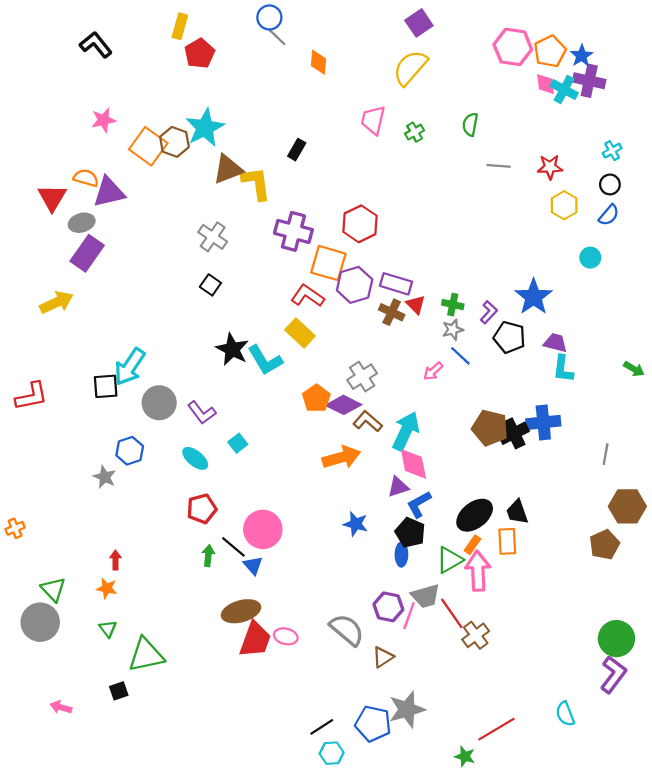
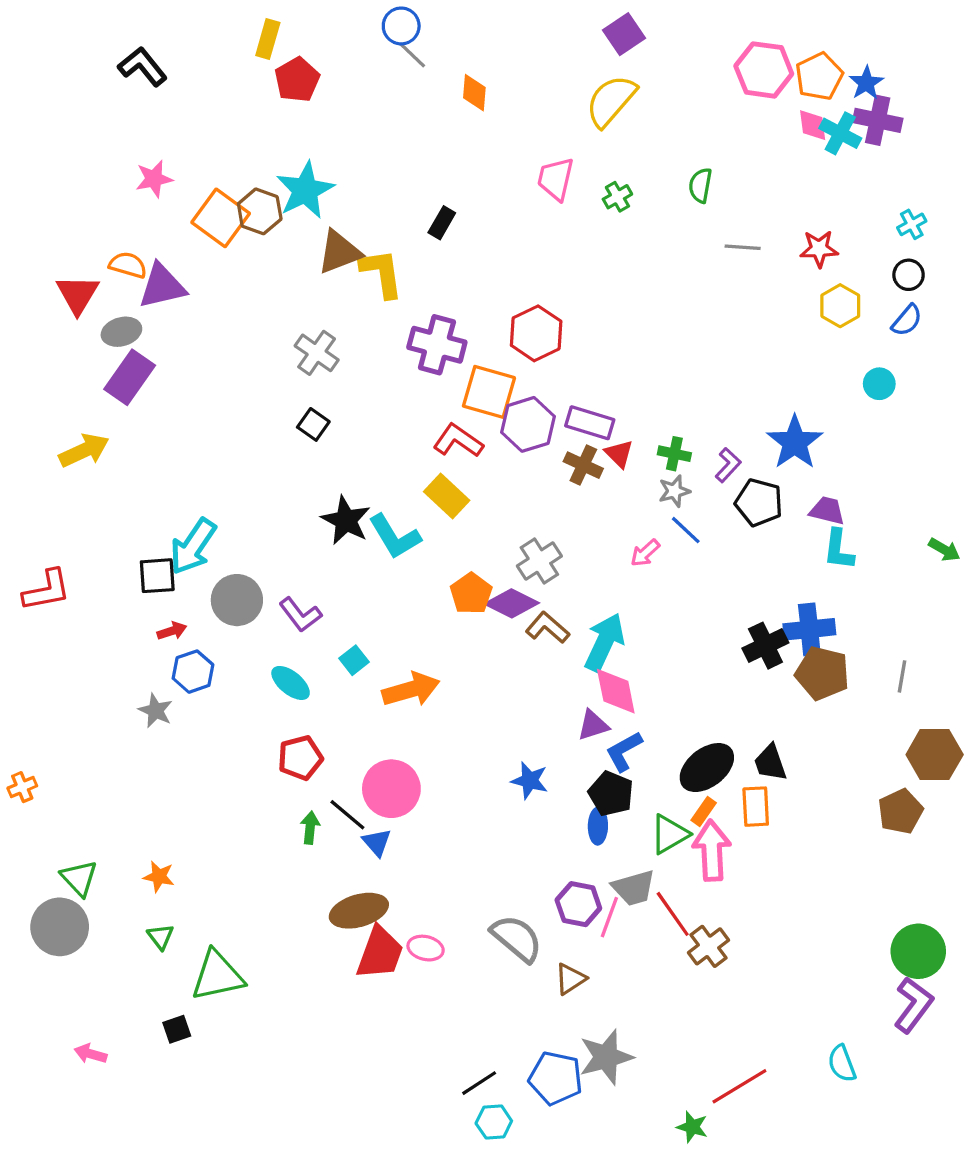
brown pentagon: (490, 428) -> (822, 673), moved
orange arrow: (341, 457) -> (411, 689), moved
red arrow: (115, 560) -> (172, 631), moved, turned 72

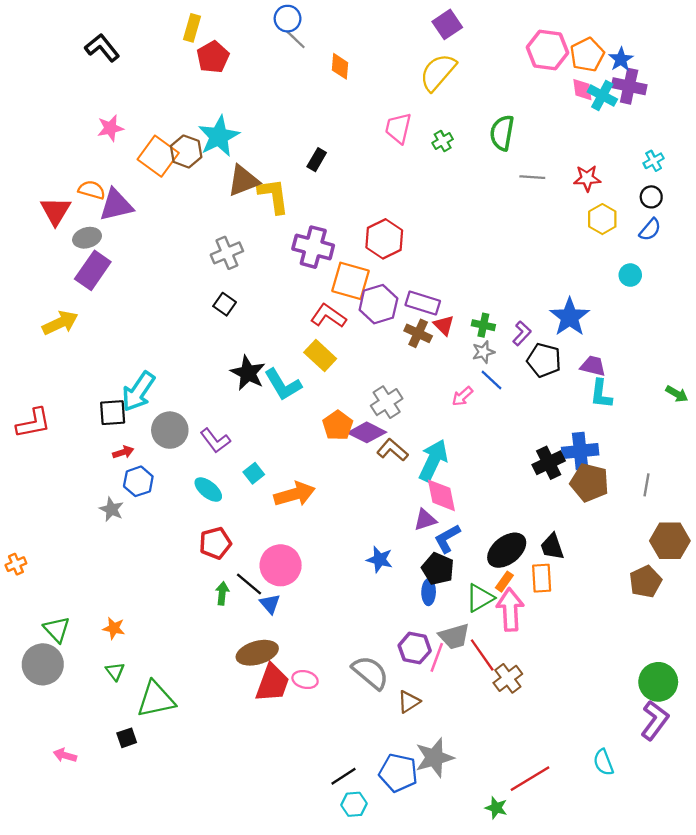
green semicircle: (700, 185) -> (502, 133), size x1.4
gray cross: (317, 353) -> (227, 253), turned 32

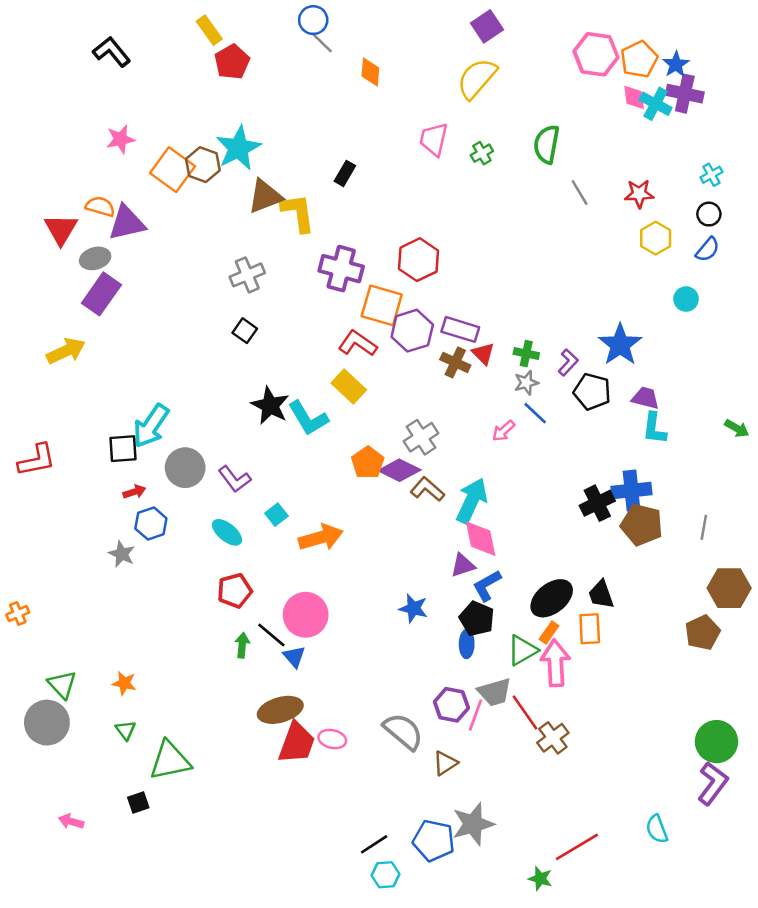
yellow rectangle: (192, 28) -> (209, 30), turned -52
gray line: (532, 177) -> (580, 192), turned 55

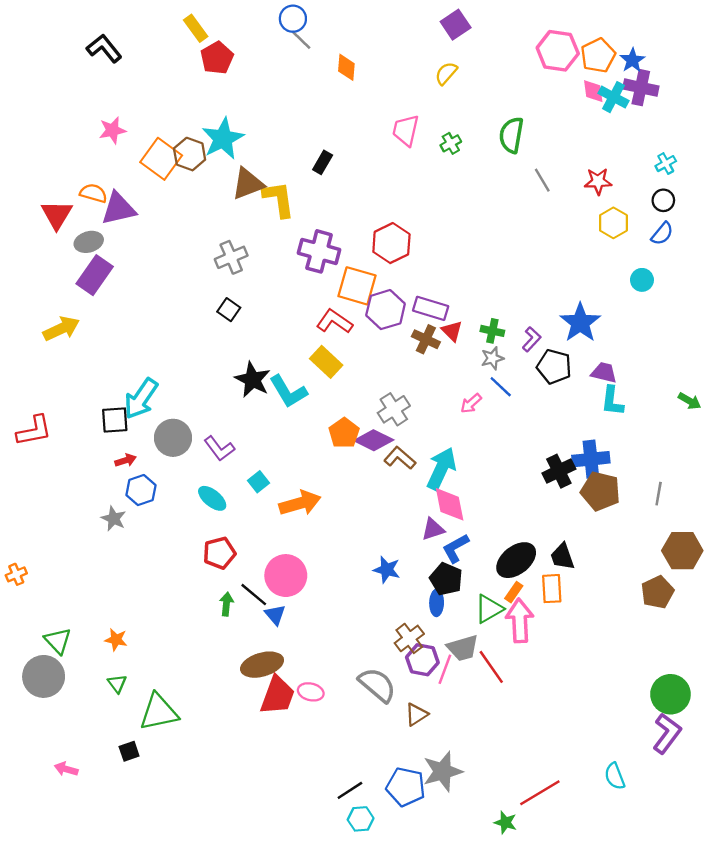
yellow semicircle: (477, 78) -> (446, 73), size x0.6
brown cross: (553, 738) -> (409, 638), moved

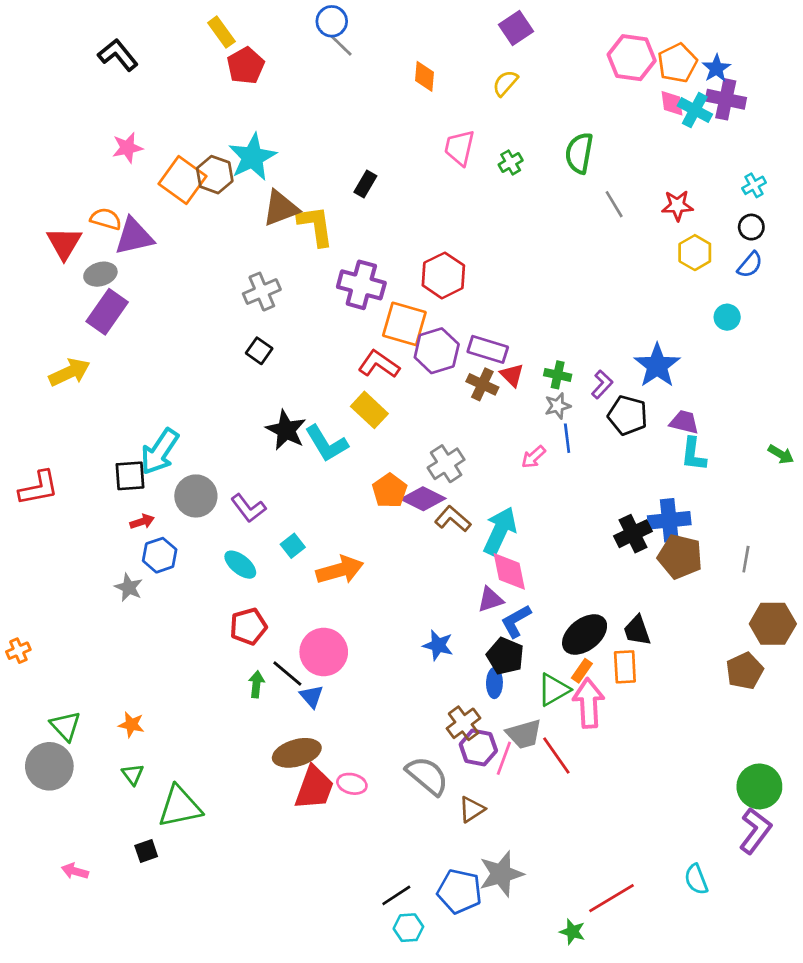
orange diamond: (346, 67) -> (425, 76), moved
blue line: (501, 387) -> (567, 438), turned 40

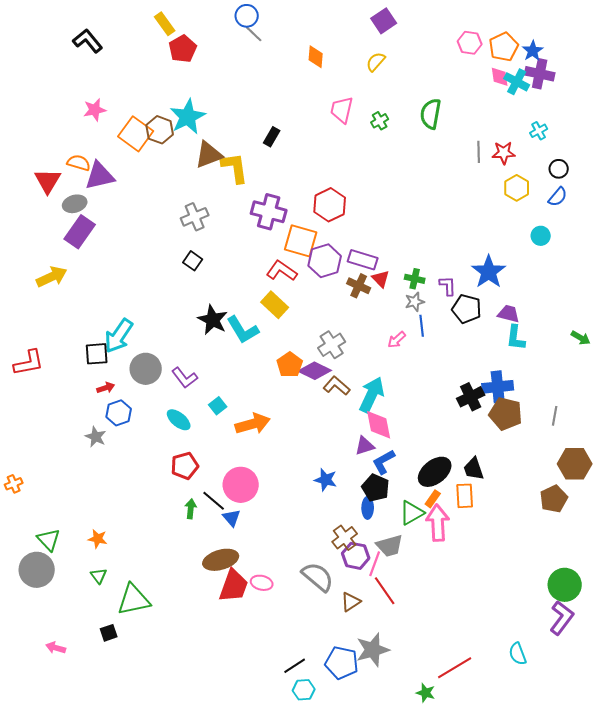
pink hexagon: (632, 58) -> (470, 43), size x0.7
cyan cross: (754, 185) -> (539, 131), moved
gray line: (614, 204) -> (479, 152), moved, turned 30
purple L-shape: (602, 384) -> (448, 286), turned -45
red line: (556, 756) -> (385, 591), moved

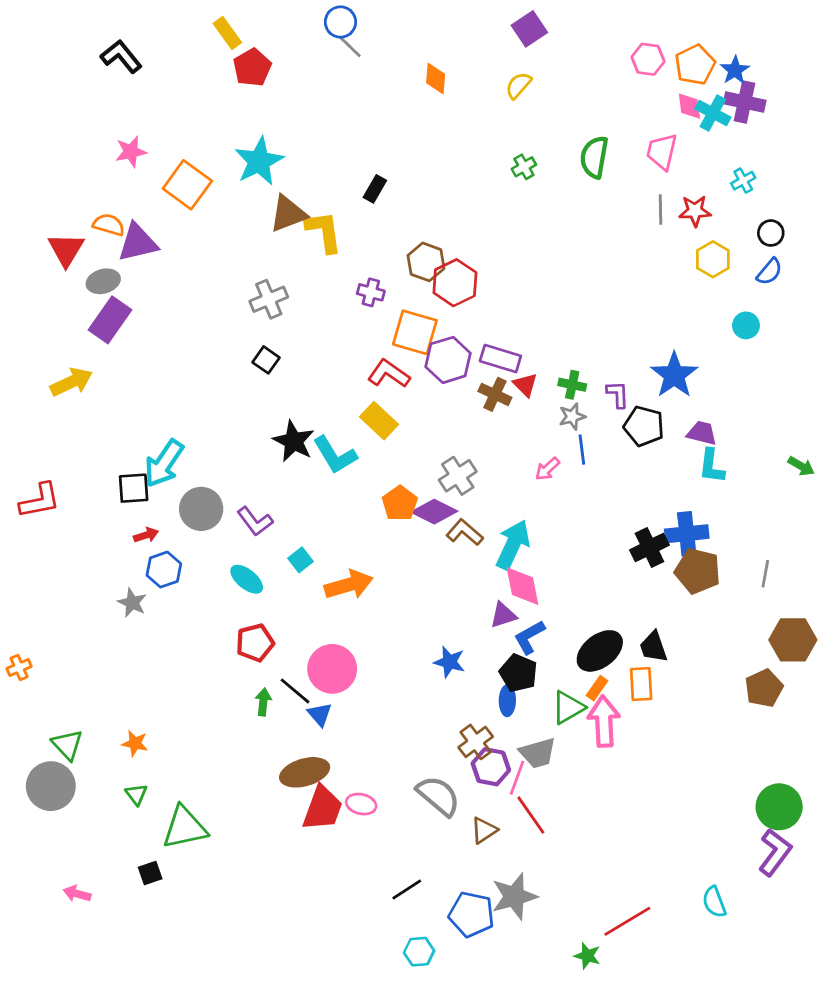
pink trapezoid: (342, 110) -> (662, 152), moved
brown hexagon: (160, 130) -> (426, 262), moved
purple cross: (269, 212) -> (371, 292), size x0.6
black line: (295, 666) -> (407, 890), moved

